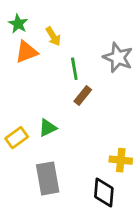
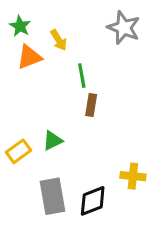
gray star: (118, 57) -> (124, 28), moved
brown rectangle: (83, 95) -> (91, 105), turned -30
black diamond: (104, 193) -> (93, 201), moved, turned 64

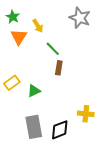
orange triangle: (29, 57) -> (19, 37), turned -36
green line: (82, 76) -> (53, 49), turned -35
yellow rectangle: (18, 151) -> (12, 83), moved

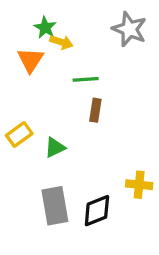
green star: (13, 17) -> (45, 28), moved
yellow arrow: (38, 26) -> (61, 42), turned -40
green line: (53, 49) -> (86, 79), turned -49

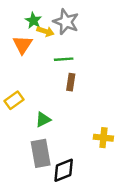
gray star: (129, 29) -> (66, 22), moved
green triangle: (55, 147) -> (43, 120), moved
black diamond: (97, 211) -> (64, 170), moved

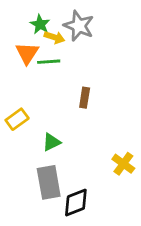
green line: (64, 59) -> (49, 62), moved
yellow cross: (103, 138) -> (123, 164), turned 30

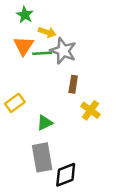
green star: (40, 24) -> (25, 15), moved
gray star: (79, 26) -> (63, 51), moved
yellow cross: (123, 164) -> (90, 110), moved

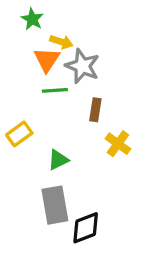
orange triangle: (24, 46) -> (47, 60), moved
green line: (42, 53) -> (55, 90), moved

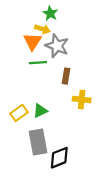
green star: (32, 19) -> (50, 13), moved
yellow rectangle: (19, 134) -> (19, 113), moved
yellow cross: (118, 144) -> (82, 100), turned -30

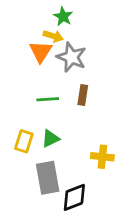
green line: (38, 63) -> (48, 99), moved
yellow cross: (82, 100) -> (102, 157), moved
yellow rectangle: (19, 113) -> (24, 141), turned -36

